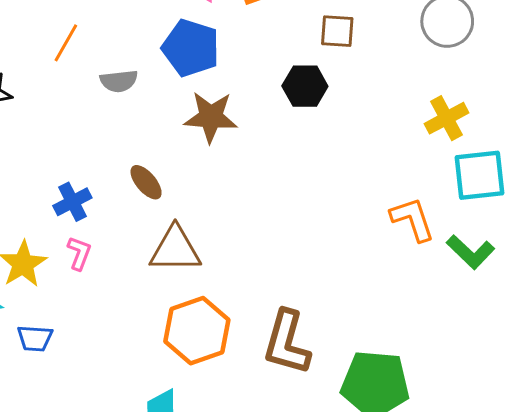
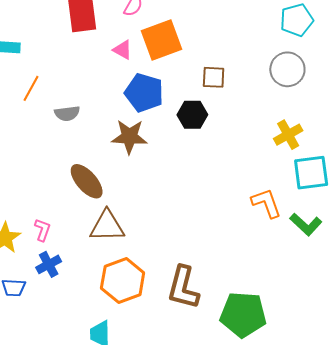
blue pentagon: (191, 48) -> (144, 93), moved
brown ellipse: (146, 182) -> (87, 181), size x1.5
blue cross: (72, 202) -> (49, 264), moved

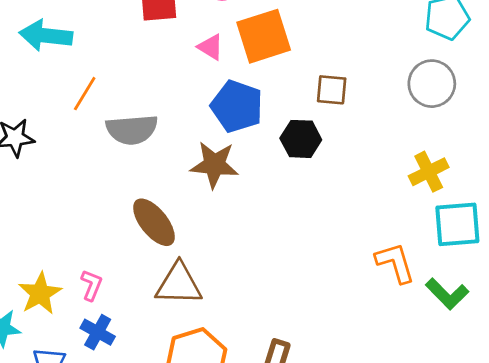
gray semicircle: (67, 113) -> (132, 130), size x1.5
blue cross: (49, 264) -> (98, 332), turned -35

